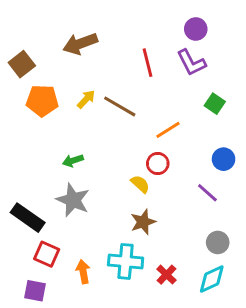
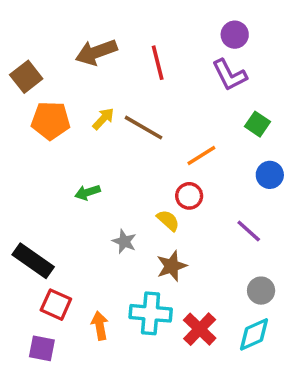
red line: (148, 63) -> (158, 63), moved
blue circle: (224, 159) -> (270, 175), moved
gray star: (73, 200) -> (124, 241), moved, size x0.6
red cross: (167, 275) -> (200, 329), size x1.4

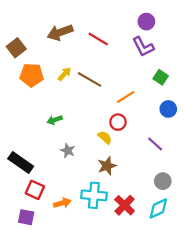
red line: (158, 63) -> (98, 39), turned -45
gray star: (124, 241) -> (68, 151), moved
orange arrow: (100, 326) -> (62, 203), turned 84

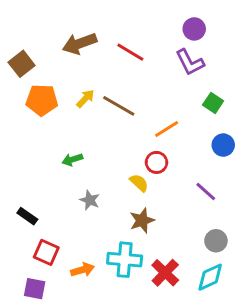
black rectangle: (21, 163) -> (27, 216), size x0.6

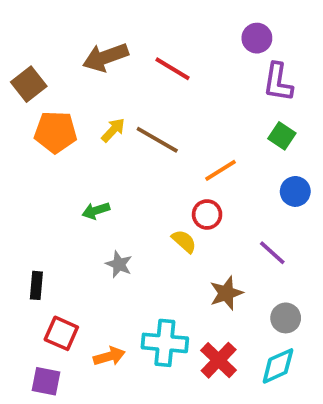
purple L-shape: (190, 62) -> (278, 82), moved, turned 36
black rectangle: (27, 216) -> (36, 285), turned 60
brown star: (142, 220) -> (226, 293), moved

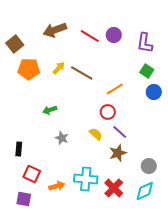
purple circle: (257, 38) -> (114, 35), moved
blue circle: (295, 191) -> (154, 92), moved
yellow semicircle: (184, 241) -> (96, 134), moved
purple line: (272, 253) -> (120, 132), moved

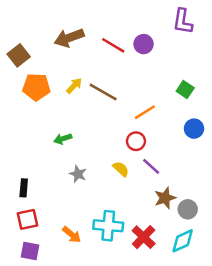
purple L-shape: (145, 43) -> (183, 21), moved
blue circle: (154, 92) -> (194, 129), moved
brown star: (118, 153) -> (165, 198), moved
red square: (32, 174) -> (27, 219), moved, turned -36
orange arrow: (57, 186) -> (72, 235), turned 56

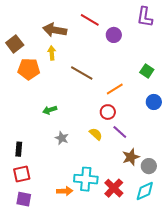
brown arrow: (69, 38) -> (55, 30), turned 30
red line: (113, 45) -> (90, 20), moved
yellow arrow: (74, 86) -> (52, 53), moved, turned -48
orange arrow: (72, 235) -> (65, 191), moved, turned -42

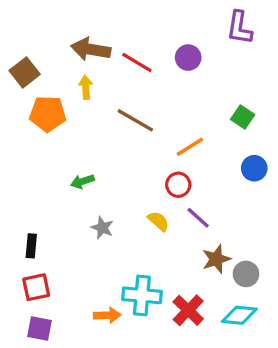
red line: (90, 20) -> (137, 62), moved
cyan diamond: (145, 191) -> (239, 315), turned 30

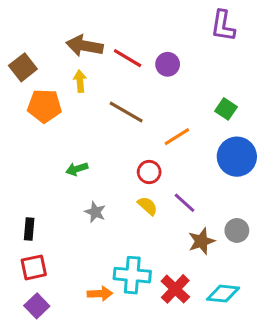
purple circle: (188, 58) -> (168, 64), moved
blue circle: (254, 168) -> (237, 157), size x1.6
red circle: (178, 185) -> (149, 172), moved
gray circle: (246, 274) -> (237, 230), moved
purple square: (39, 328) -> (37, 306), turned 35

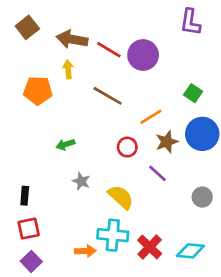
purple circle: (168, 64) -> (143, 55), size x1.5
brown square: (23, 67) -> (27, 27), moved
yellow semicircle: (148, 206) -> (121, 197), moved, size x1.5
brown star: (201, 241) -> (167, 142), moved

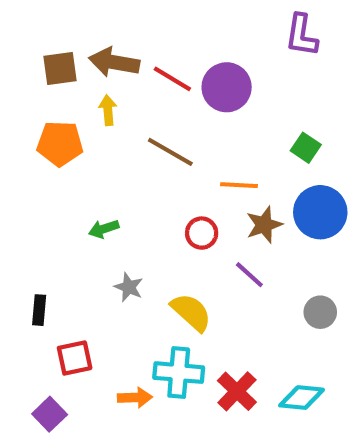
brown square: (27, 27) -> (60, 69), moved, turned 30
orange line: (151, 117) -> (239, 185), turned 35
red square: (29, 229) -> (75, 358), moved

